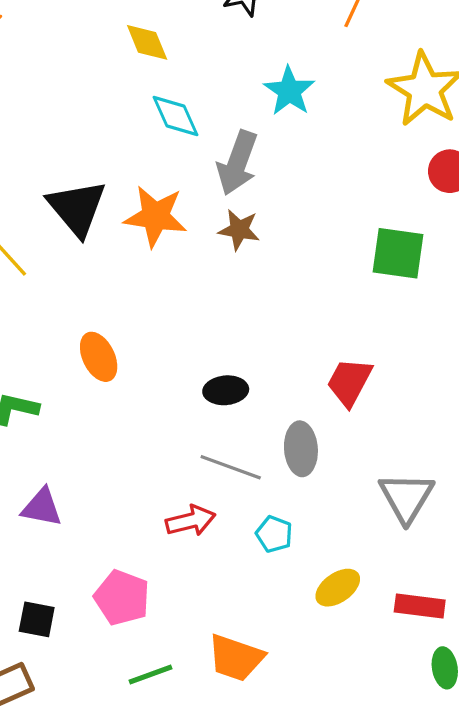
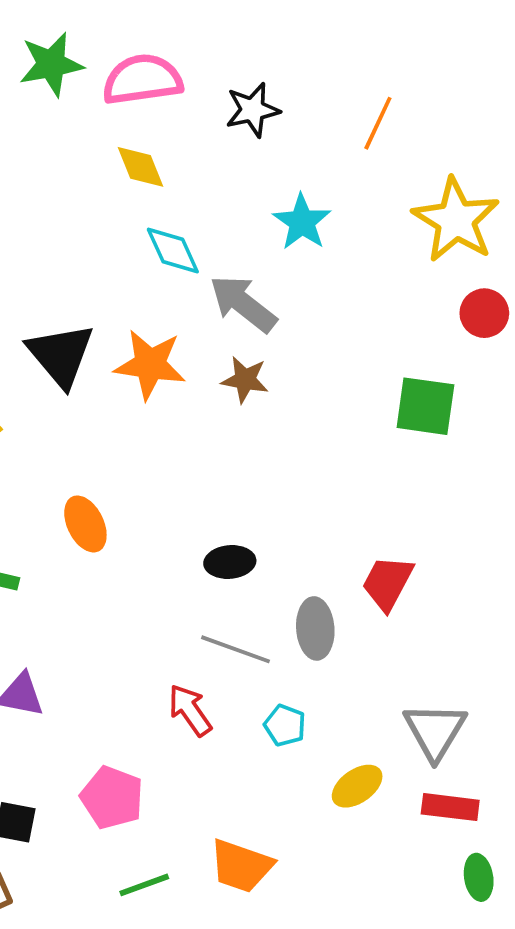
gray arrow: (237, 163) -> (243, 304), turned 108
red trapezoid: (349, 382) -> (387, 583), moved
gray triangle: (406, 497) -> (435, 731), moved
red arrow: (191, 521) -> (190, 710), turned -111

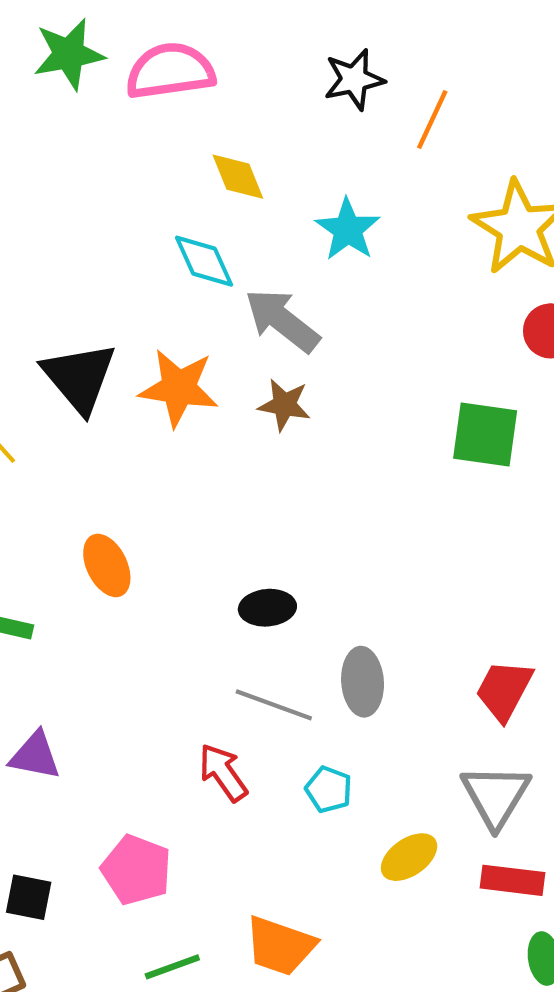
black star: (253, 110) -> (354, 79), moved
yellow diamond: (141, 167) -> (238, 177), moved
red trapezoid: (387, 583) -> (504, 690), moved

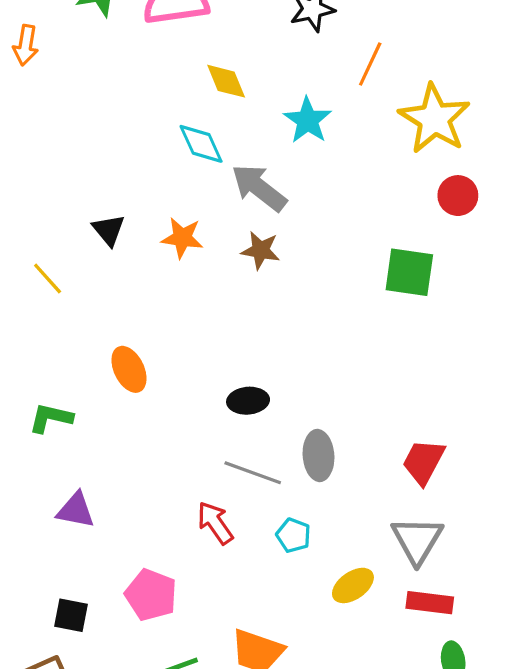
orange line: (432, 120) -> (370, 64), moved
black triangle: (79, 377) -> (109, 230), size x0.6
orange star: (179, 388) -> (182, 238), size x0.7

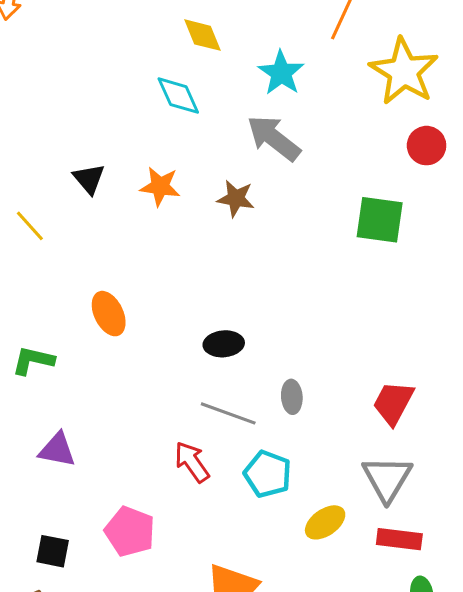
gray arrow: (259, 188) -> (274, 138), moved
gray ellipse: (318, 455) -> (292, 397), size x0.7
cyan pentagon: (293, 535) -> (268, 474), size x1.4

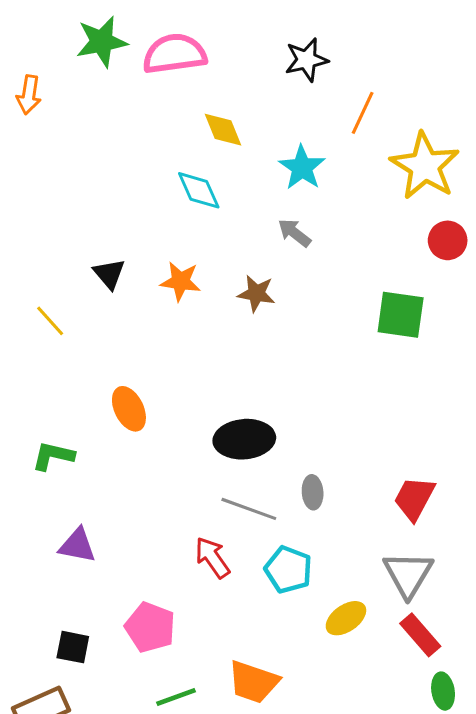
gray arrow: (274, 138) -> (294, 233), size x0.6
black ellipse: (224, 344) -> (244, 439), size x1.5
red rectangle: (399, 539) -> (420, 635), turned 42

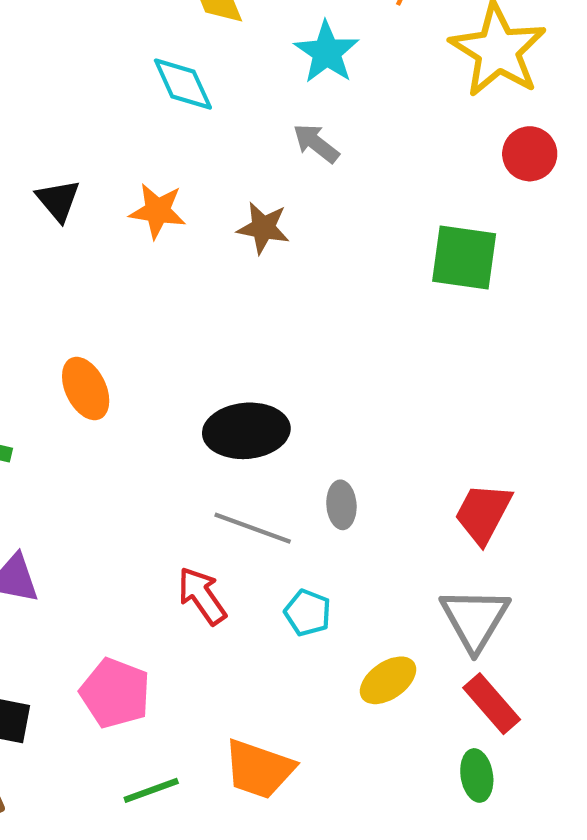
cyan pentagon: (288, 570) -> (308, 613), size x0.7
green ellipse: (443, 691) -> (477, 775), moved

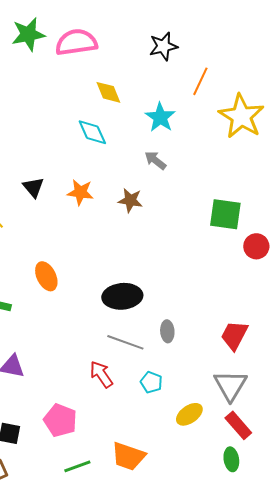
red circle: (530, 154) -> (256, 246), moved

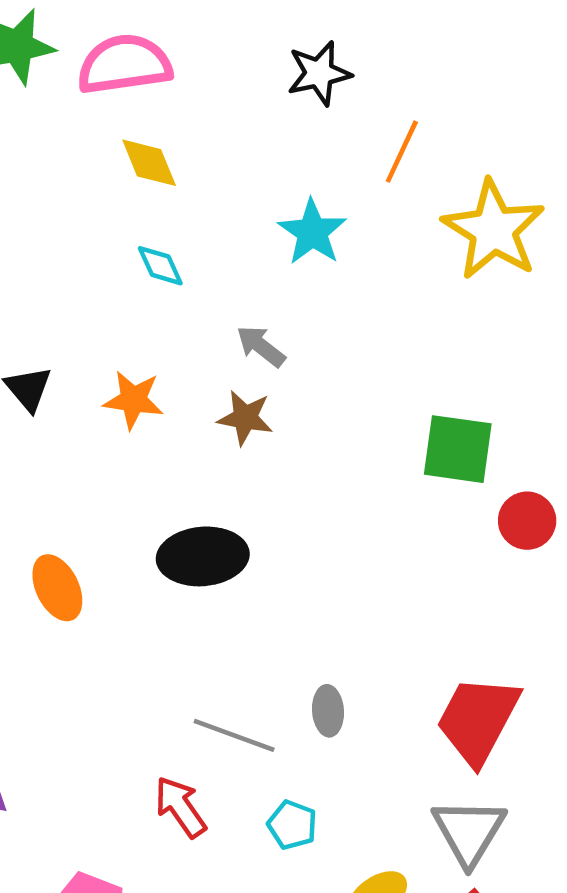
yellow diamond: (108, 92) -> (149, 163), moved
cyan diamond: (92, 132) -> (160, 266), size x0.7
gray arrow: (155, 160) -> (261, 346), moved
black ellipse: (122, 296) -> (203, 556), moved
red trapezoid: (234, 335) -> (478, 720), size x1.4

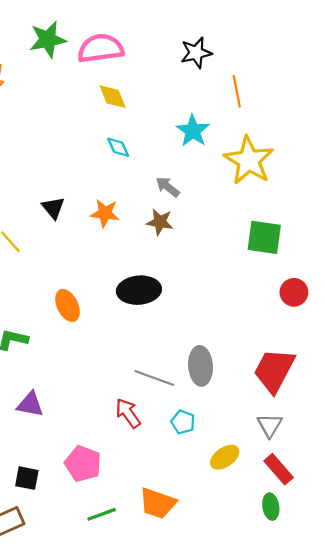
orange line: (402, 152) -> (237, 91), turned -36
yellow star: (494, 230) -> (249, 160), moved
red circle: (527, 521) -> (294, 292), moved
gray ellipse: (328, 711) -> (201, 366), size x1.6
gray triangle: (469, 832) -> (270, 425), size x0.7

